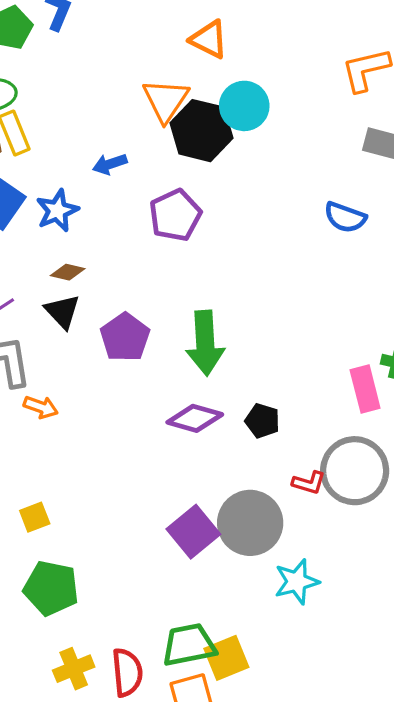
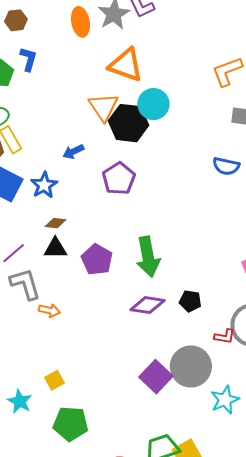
orange triangle: (209, 39) -> (126, 65), size x1.4
black triangle: (62, 311) -> (55, 248), turned -40

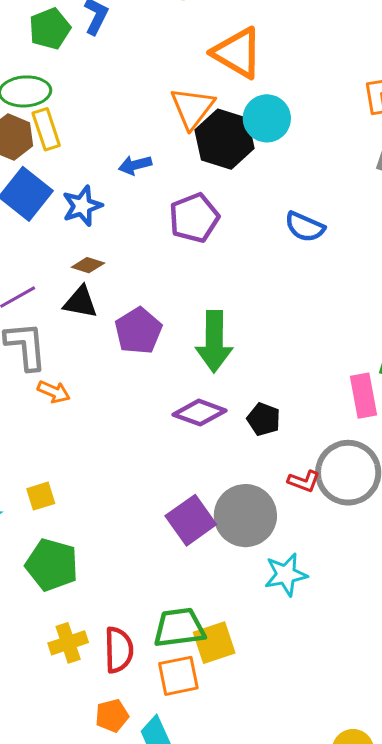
blue semicircle: (226, 166) -> (305, 227), moved

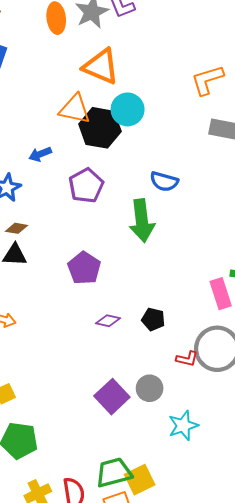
orange triangle: (192, 108) -> (75, 109), turned -48
purple pentagon: (138, 331) -> (84, 268), moved
green arrow: (214, 341) -> (142, 221), moved
purple diamond: (199, 413) -> (108, 321), size x0.7
gray circle: (245, 516) -> (150, 388), size x0.6

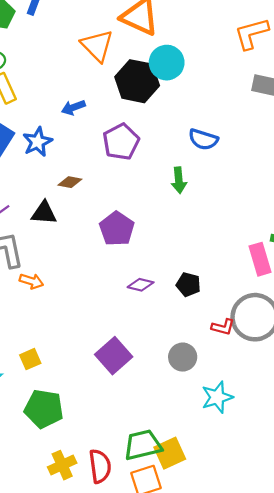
orange triangle: (75, 109) -> (97, 46), moved, turned 32
green arrow: (142, 221) -> (179, 180), size x0.6
brown diamond: (17, 228) -> (70, 182), moved
purple square: (112, 397) -> (114, 356), moved

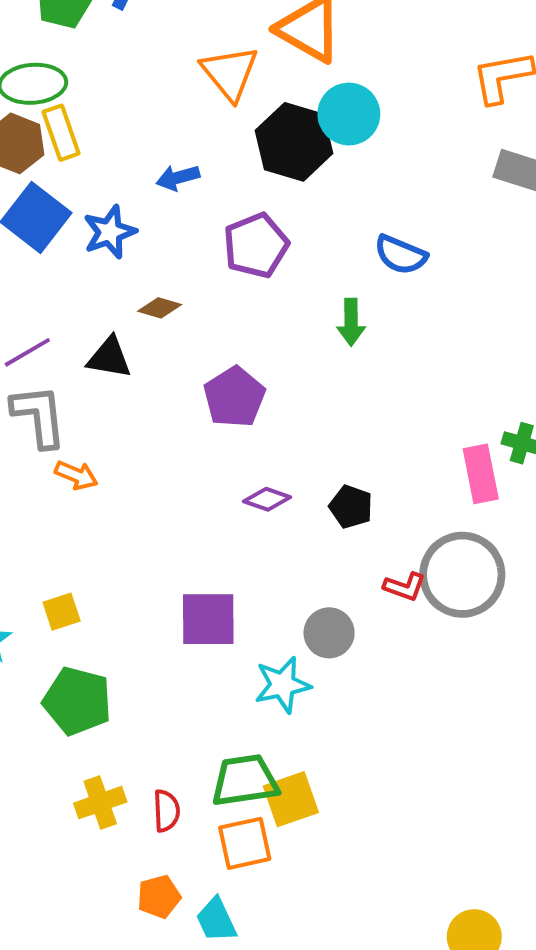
purple square: (114, 356) -> (208, 619), turned 36
cyan star: (217, 397) -> (282, 685), moved
red semicircle: (100, 466) -> (166, 811), size x0.7

